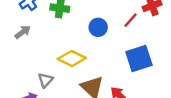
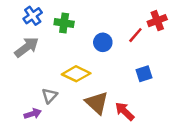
gray arrow: (23, 32) -> (27, 47), size x1.5
blue square: (139, 58) -> (144, 74), size x0.6

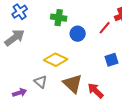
green cross: (64, 23) -> (59, 18), moved
gray triangle: (50, 96) -> (41, 82), moved, turned -32

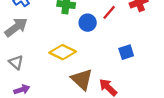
red line: (105, 28) -> (109, 12), moved
gray triangle: (41, 82) -> (16, 62), moved

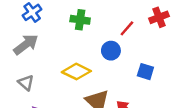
blue circle: (88, 23) -> (111, 51), moved
blue square: (126, 52) -> (145, 72), turned 35

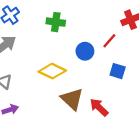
red line: (127, 28) -> (109, 41), moved

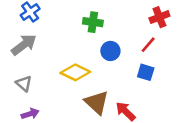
green cross: (56, 22) -> (93, 22), moved
red line: (109, 41) -> (148, 45), moved

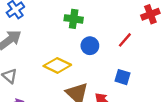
red cross: (159, 17) -> (150, 14), moved
blue square: (146, 72) -> (122, 77), moved

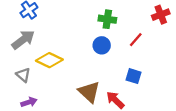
green cross: (74, 19) -> (107, 19), moved
yellow diamond: (57, 65) -> (49, 60), moved

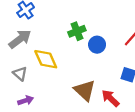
green cross: (107, 19) -> (77, 31), moved, turned -30
yellow diamond: (49, 60) -> (46, 59), turned 40

